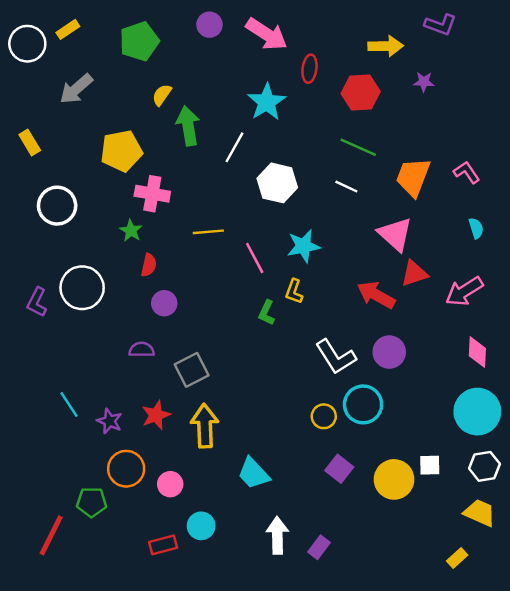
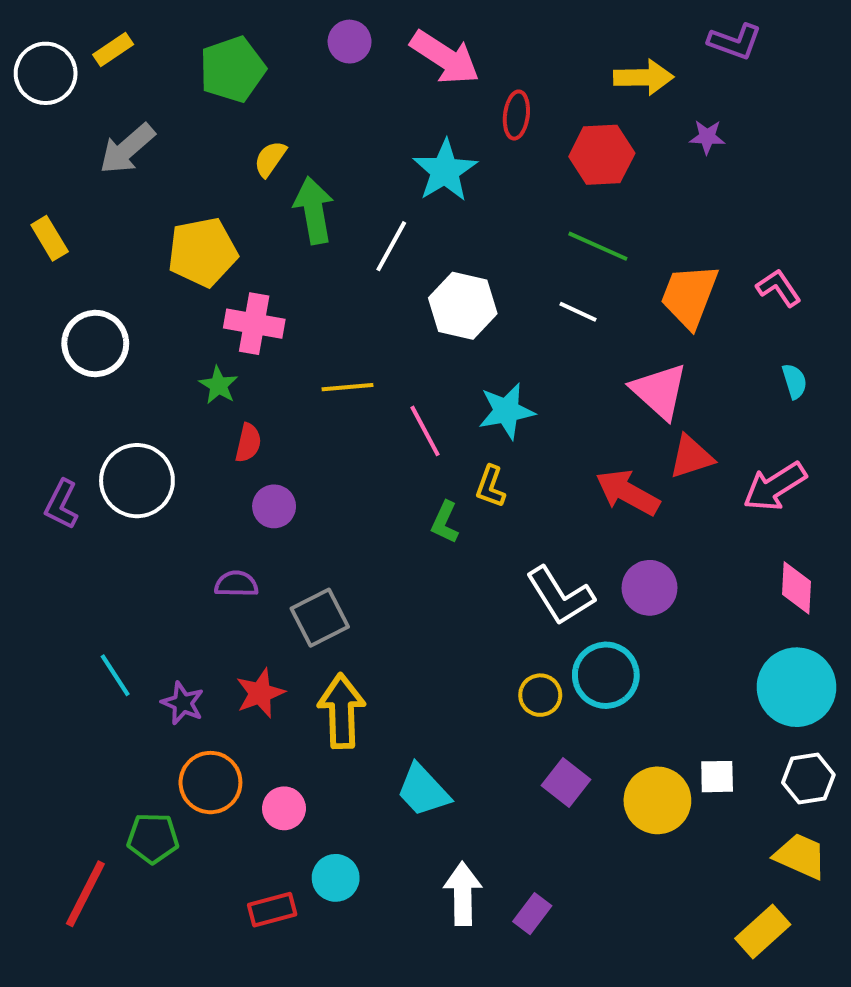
yellow rectangle: (457, 558) -> (763, 932), size x1.5

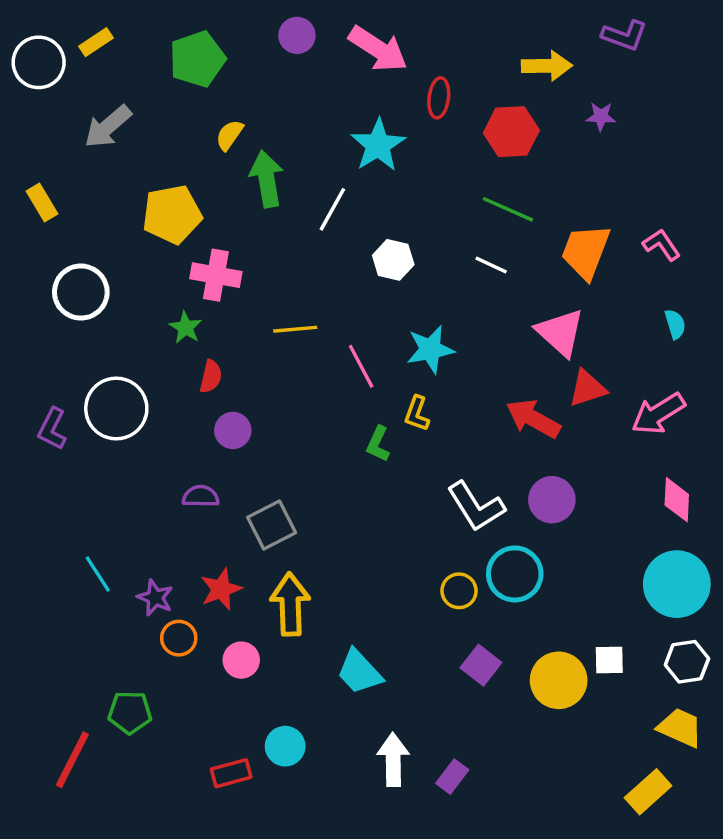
white hexagon: (463, 306) -> (393, 260), size x0.7
orange circle: (210, 783) -> (179, 638), moved, size x0.7
pink circle: (284, 808) -> (241, 660), moved

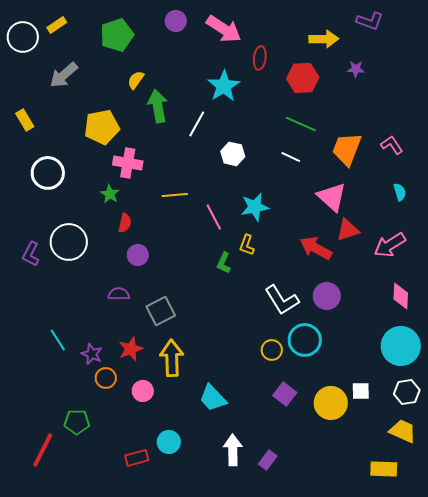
yellow rectangle: (648, 792) -> (384, 469), turned 44

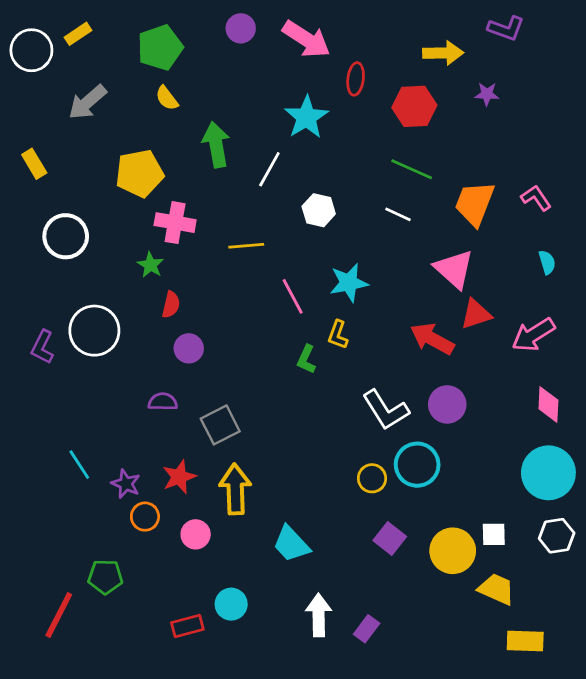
yellow semicircle: (136, 80) -> (167, 98), moved, turned -72
yellow line: (175, 195) -> (246, 246), moved
yellow trapezoid: (403, 431) -> (496, 589), moved

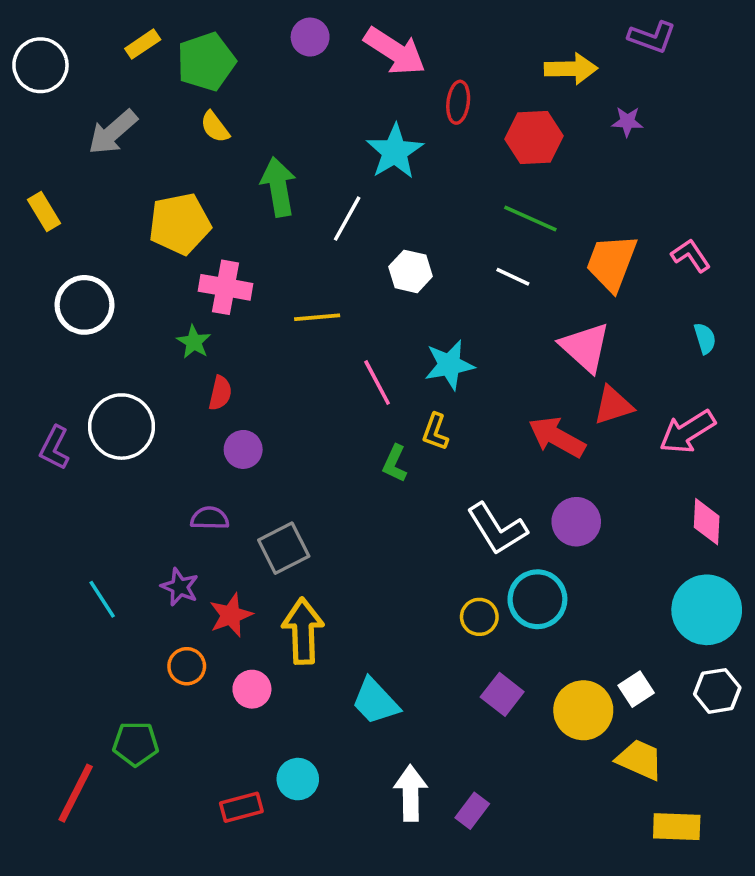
yellow rectangle: (78, 34) -> (143, 44), moved
purple star: (126, 484) -> (180, 587), moved
white square: (494, 534) -> (636, 689), turned -32

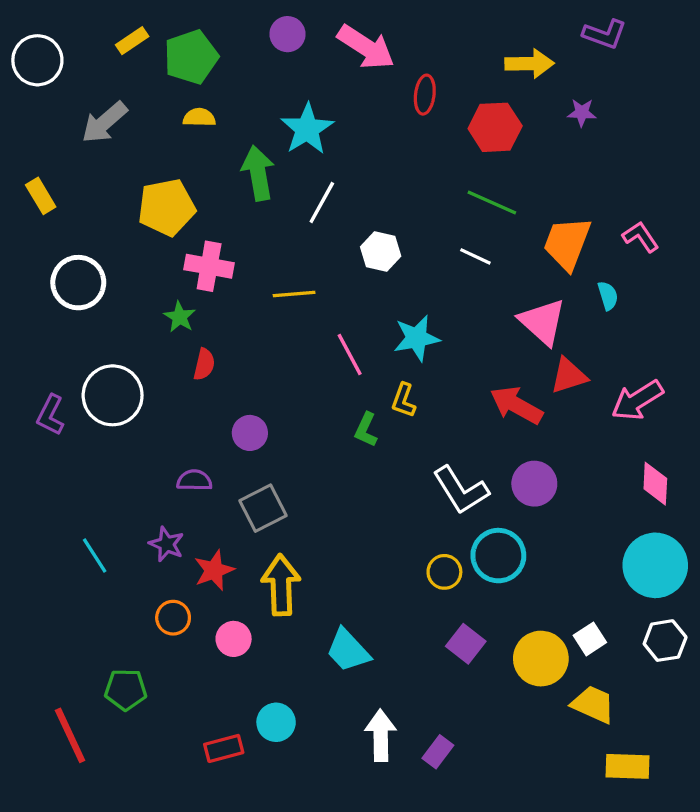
yellow semicircle: (215, 127) -> (199, 117), turned 128
cyan star: (395, 152) -> (307, 129), moved
cyan semicircle: (705, 338) -> (608, 296), moved
purple circle: (243, 449) -> (250, 433), moved
red line: (76, 793) -> (70, 735), turned -52

